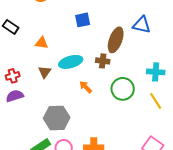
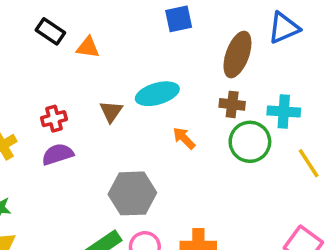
blue triangle: (142, 25) -> (284, 28), turned -36
orange triangle: (42, 43) -> (88, 47), moved
brown cross: (103, 61) -> (232, 104), moved
cyan cross: (156, 72) -> (284, 112), moved

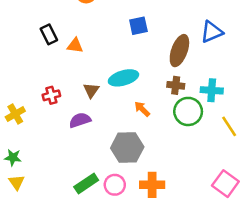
black rectangle: (50, 31) -> (49, 34), turned 30
purple semicircle: (58, 154) -> (80, 120), moved
gray hexagon: (132, 193) -> (127, 148), moved

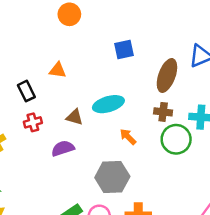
black rectangle: (49, 34) -> (26, 91), moved
brown triangle: (91, 90) -> (75, 117), turned -49

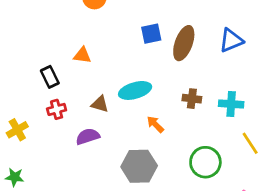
brown ellipse: (167, 75) -> (184, 43), moved
green circle: (176, 139) -> (205, 162), moved

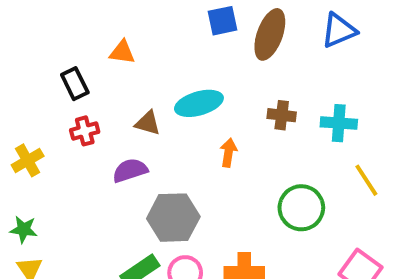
orange arrow: (155, 124) -> (228, 153), turned 54
gray hexagon: (139, 166) -> (173, 218), moved

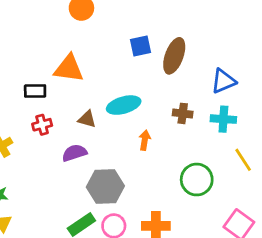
blue triangle: (339, 31) -> (223, 81), moved
orange triangle: (122, 52) -> (69, 68), size x1.6
black rectangle: (75, 84) -> (35, 91), turned -65

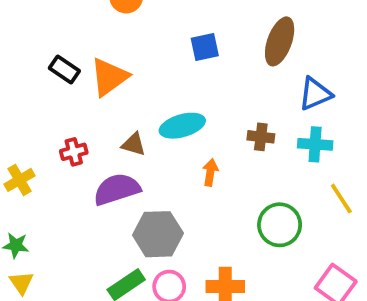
brown ellipse: (174, 56) -> (280, 41), moved
orange triangle: (69, 68) -> (109, 77), turned -44
black rectangle: (35, 91) -> (64, 70), moved, turned 35
purple semicircle: (74, 153) -> (117, 189), size x1.4

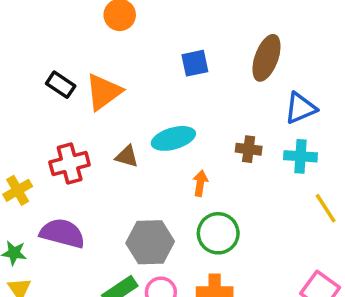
red cross: (74, 152) -> (70, 163), size x1.5
purple semicircle: (117, 189) -> (62, 233), moved, turned 33
green circle: (280, 225) -> (218, 233), moved

